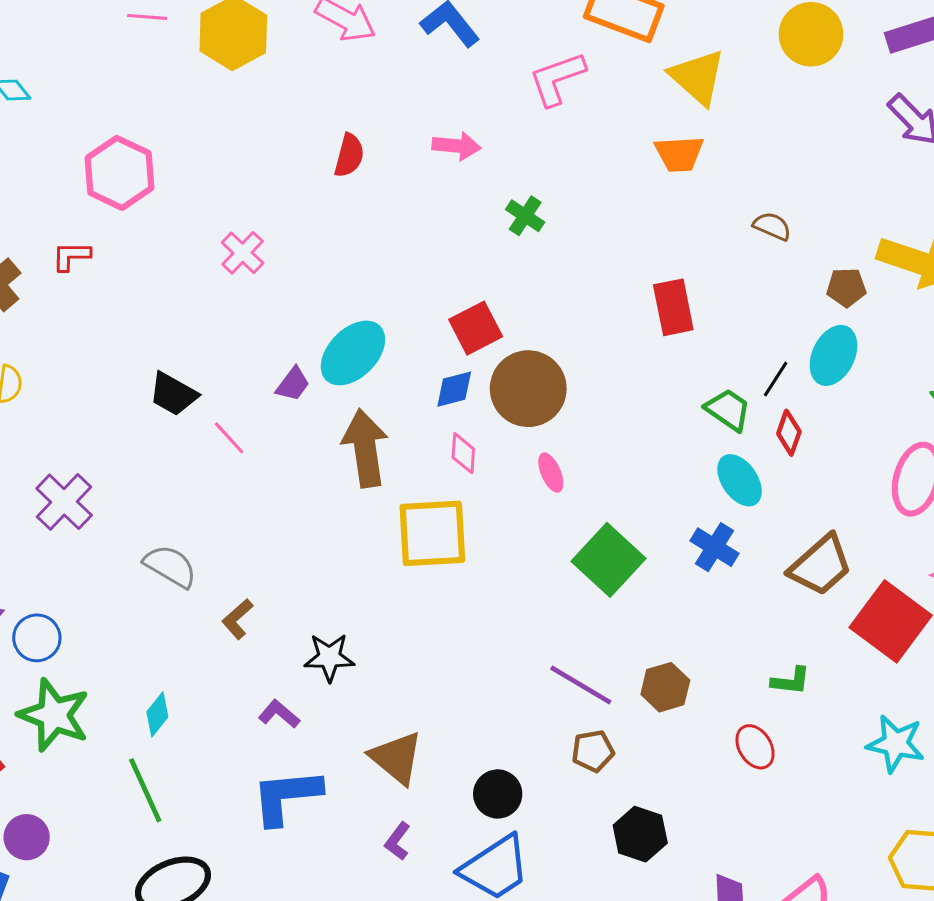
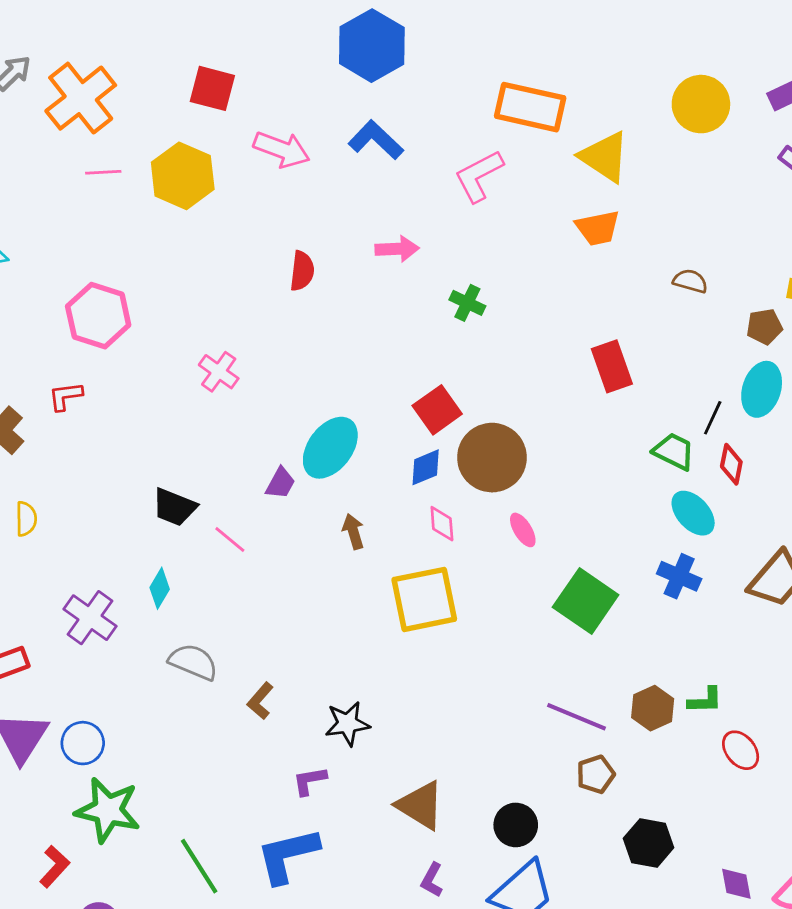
brown arrow: (365, 448) -> (353, 532), size x0.5
green L-shape: (791, 681) -> (705, 700), moved
cyan diamond: (157, 714) -> (160, 588), moved
purple L-shape: (279, 714) -> (310, 781), turned -42
blue L-shape: (286, 796) -> (288, 855), moved

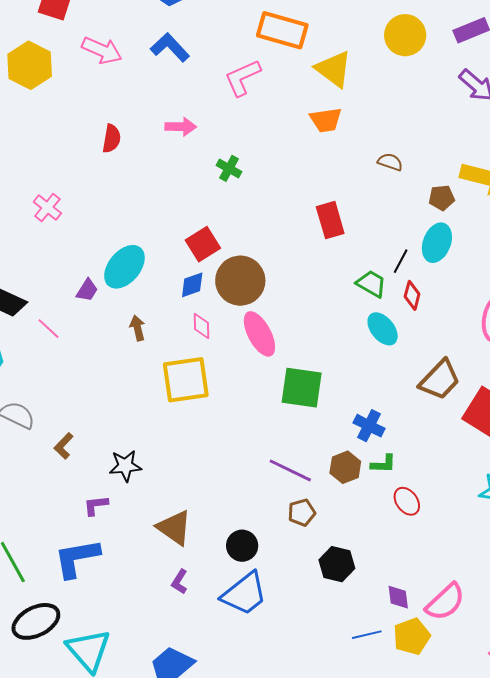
pink ellipse: (523, 530) -> (259, 334), size x1.8
blue cross: (679, 576) -> (369, 426), moved
green square: (586, 601) -> (302, 388), turned -30

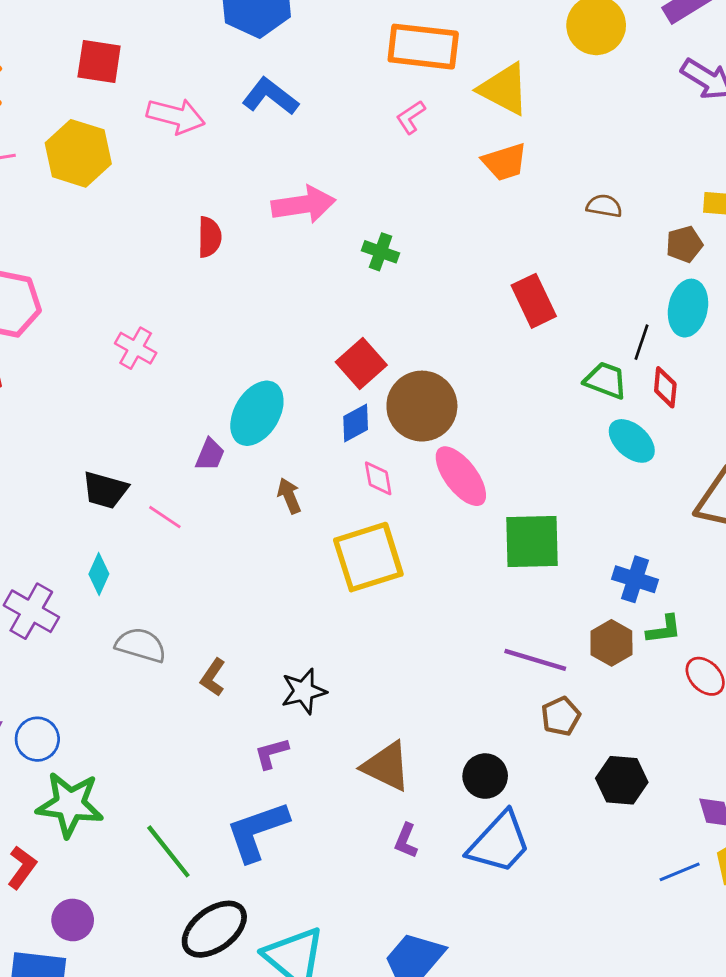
pink L-shape: (242, 78) -> (411, 117), moved, size x0.6
pink arrow: (181, 127) -> (303, 205), size x1.4

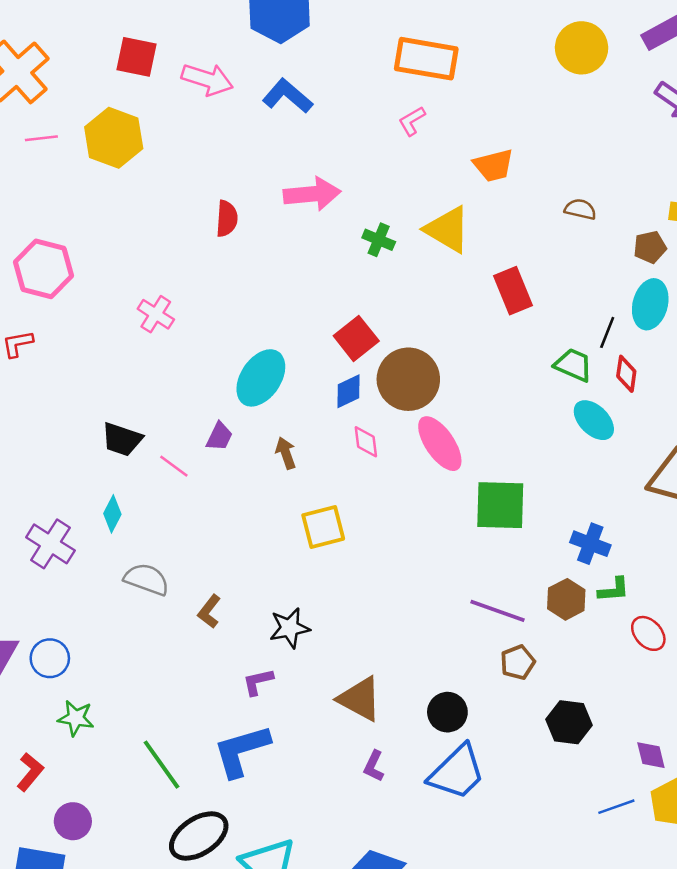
yellow triangle: (504, 89) -> (448, 229), moved
pink arrow: (176, 116) -> (207, 79), moved
purple trapezoid: (210, 455) -> (219, 436), moved
yellow square: (368, 557) -> (323, 527), moved, size x0.7
green star: (70, 804) -> (76, 718), size x0.6

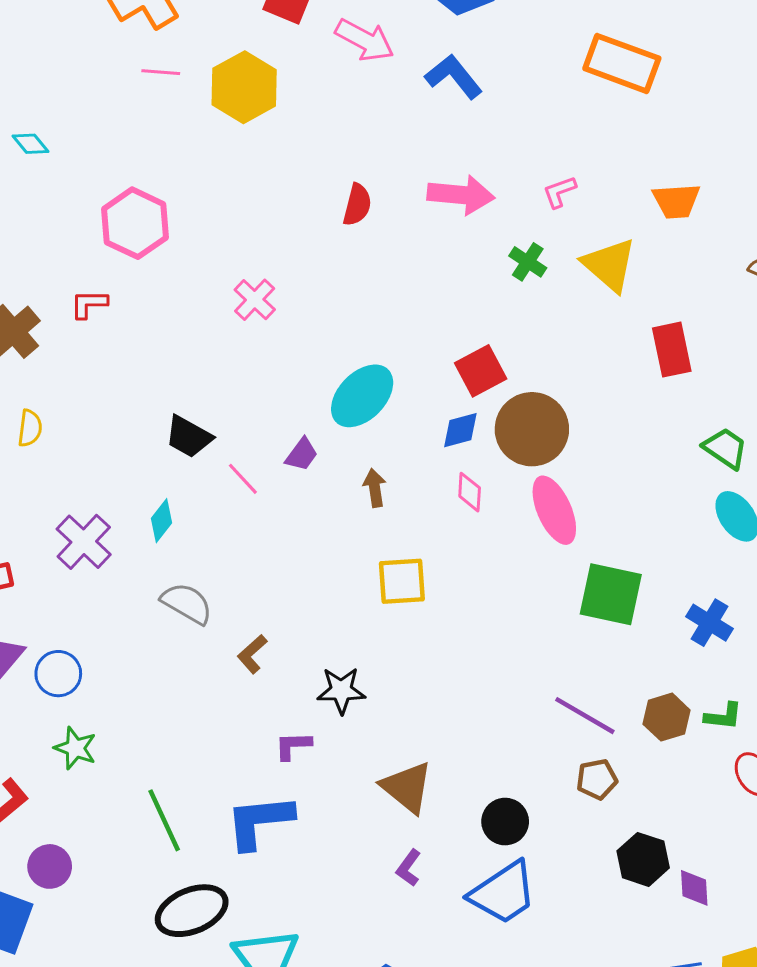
pink L-shape: (412, 121) -> (559, 192), moved
blue cross: (590, 544) -> (709, 623), moved
purple diamond: (651, 755) -> (694, 888), moved

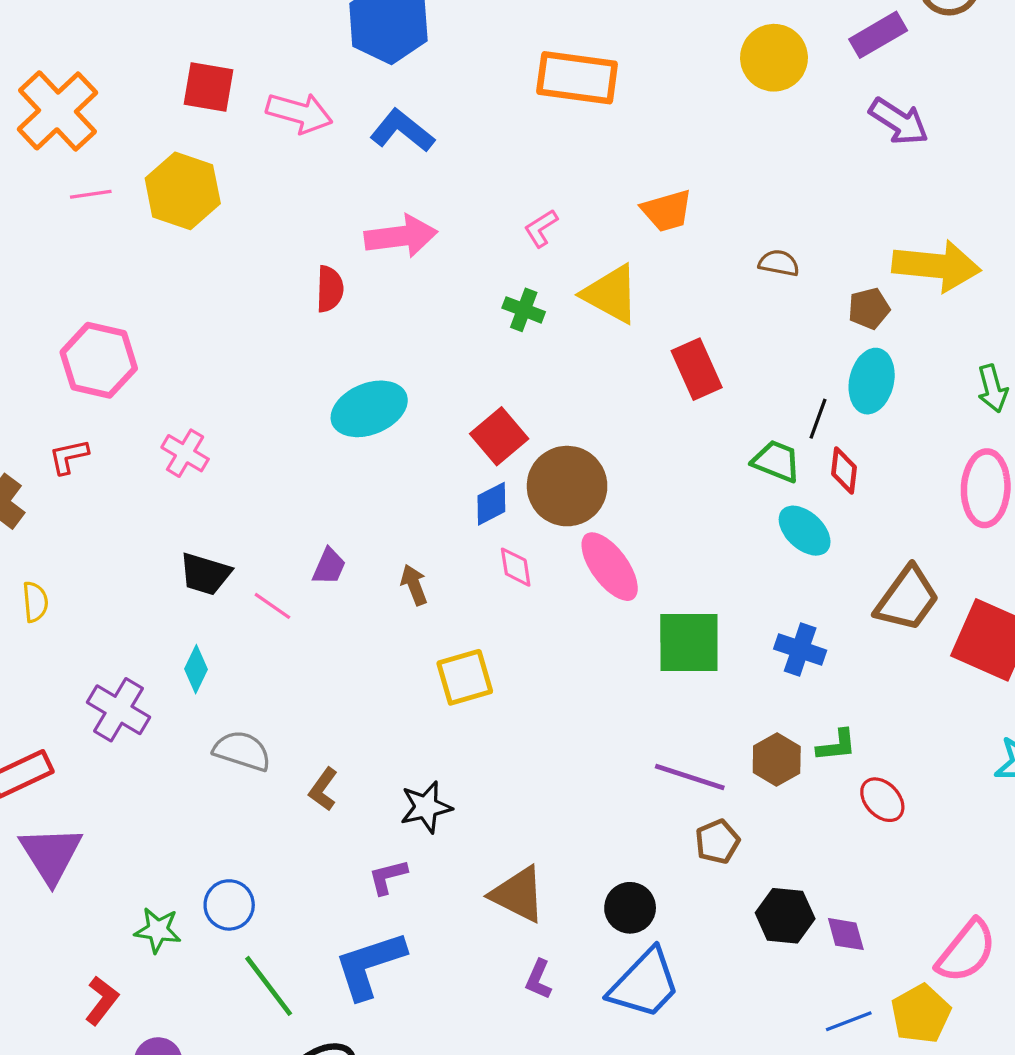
pink arrow: (461, 195) -> (401, 236), moved
pink cross: (255, 300) -> (185, 453), moved
cyan ellipse: (362, 396) -> (369, 409), moved, turned 36
blue circle: (58, 674) -> (229, 905), moved

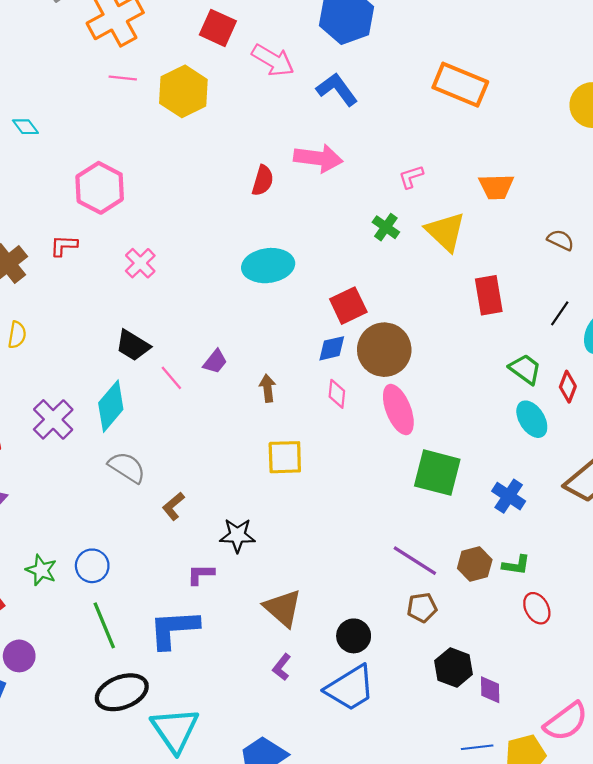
black line: (818, 419) -> (560, 313), moved
cyan diamond: (196, 669) -> (111, 406), size x1.6

